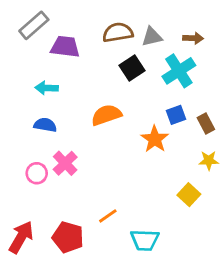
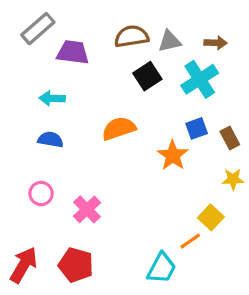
pink cross: (65, 163) -> (87, 209), moved
orange line: (108, 216) -> (190, 241), moved
cyan trapezoid: (145, 240) -> (162, 268), turned -64

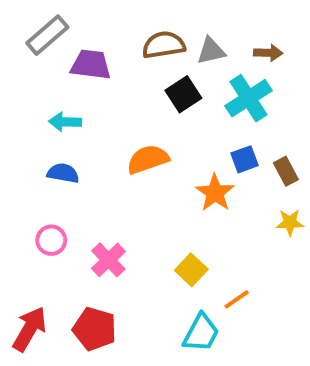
yellow square: (211, 217) -> (191, 270), moved

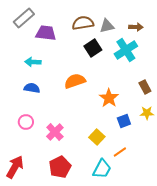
blue square: (245, 159) -> (124, 121), moved
red pentagon: (95, 329) -> (60, 167), moved, turned 30

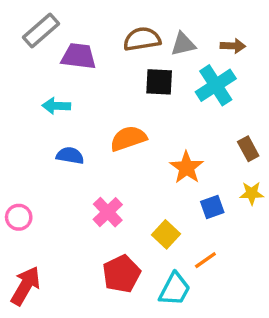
black square: (93, 48) -> (159, 82), turned 36
blue semicircle: (32, 88) -> (70, 156), moved
pink circle: (26, 122) -> (19, 217), moved
pink cross: (55, 132) -> (108, 212), moved
red pentagon: (60, 167) -> (121, 274), moved

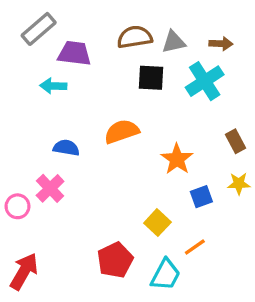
cyan arrow: (56, 106) -> (53, 86), moved
pink cross: (108, 212) -> (50, 188), moved

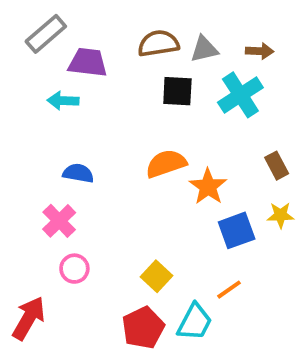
orange semicircle: (122, 131) -> (166, 164), moved
blue square: (201, 197) -> (237, 230), size x1.4
pink circle: (17, 206) -> (74, 269), moved
yellow square: (157, 223) -> (156, 276), moved
red pentagon: (115, 260) -> (143, 328), moved

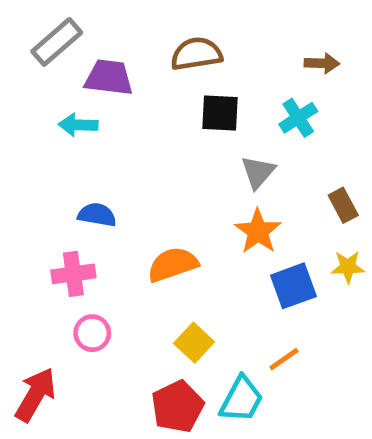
gray triangle: (204, 49) -> (258, 172), moved, turned -36
cyan cross: (240, 95) -> (298, 118), size x0.7
orange semicircle: (166, 164) -> (173, 264), moved
pink cross: (59, 221) -> (73, 274), turned 36

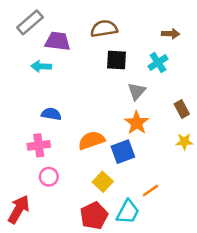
blue square: (293, 286) -> (123, 152), moved

